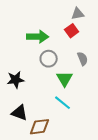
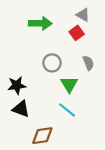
gray triangle: (78, 14) -> (83, 15), turned 40
green arrow: (38, 37) -> (40, 23), moved
black triangle: (20, 113) -> (21, 109), moved

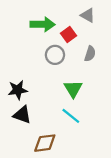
red square: (77, 33) -> (69, 35), moved
gray circle: (52, 63) -> (55, 55), moved
gray semicircle: (88, 63) -> (90, 54), moved, turned 40

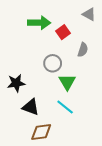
gray triangle: (88, 15) -> (89, 14), moved
gray circle: (55, 55) -> (53, 63), moved
black triangle: (22, 115) -> (31, 107), moved

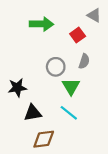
red square: (63, 32) -> (78, 35), moved
gray semicircle: (83, 50) -> (84, 61), moved
black triangle: (31, 107) -> (33, 113), turned -30

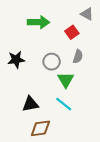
black star: (17, 88) -> (16, 60), moved

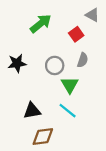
green arrow: (38, 22) -> (41, 23), turned -40

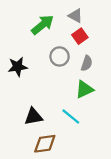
gray triangle: (92, 15) -> (75, 16), moved
gray circle: (55, 65) -> (60, 56), moved
green triangle: (70, 85) -> (84, 89), moved, turned 36

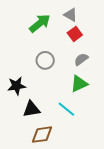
gray circle: (60, 56) -> (45, 60), moved
gray semicircle: (87, 63) -> (81, 59), turned -144
black star: (18, 67) -> (17, 86), moved

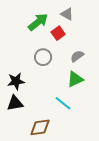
red square: (75, 34) -> (58, 33), moved
black triangle: (31, 109) -> (15, 103), moved

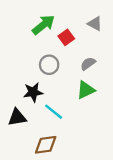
gray triangle: (67, 14) -> (95, 24), moved
black star: (16, 81) -> (33, 92), moved
cyan line: (63, 103) -> (54, 112), moved

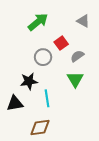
red square: (66, 37) -> (61, 43), moved
green triangle: (86, 90) -> (75, 79), turned -36
cyan line: (54, 112) -> (47, 98), turned 42

